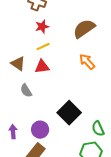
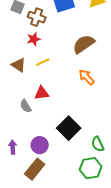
red star: (42, 27) -> (34, 39), moved
brown triangle: (18, 64) -> (19, 65), moved
red triangle: (42, 67) -> (42, 93), moved

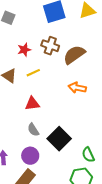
brown cross: (37, 17) -> (50, 46), moved
orange arrow: (87, 77) -> (77, 88), turned -36
gray semicircle: (26, 106) -> (33, 130), moved

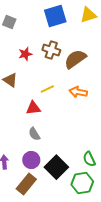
yellow line: (33, 73) -> (47, 89), moved
black square: (59, 139) -> (56, 167), moved

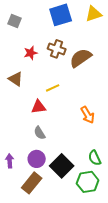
orange arrow: (78, 92) -> (88, 115), moved, turned -132

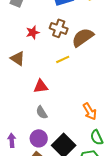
yellow line: (53, 88) -> (63, 59), moved
orange arrow: (88, 115) -> (90, 111), moved

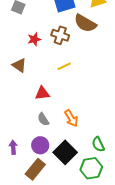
brown semicircle: (83, 37) -> (85, 23), moved, turned -115
orange arrow: (90, 111) -> (71, 118), moved

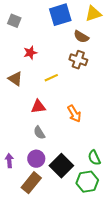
brown semicircle: (85, 23) -> (81, 37), size x0.7
brown cross: (60, 35) -> (78, 60), moved
yellow line: (64, 66) -> (51, 78), moved
orange arrow: (71, 118) -> (74, 114), moved

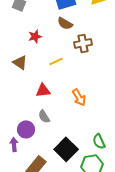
brown semicircle: (81, 37) -> (65, 23), moved
brown cross: (78, 60) -> (83, 43), turned -30
purple circle: (36, 159) -> (26, 129), moved

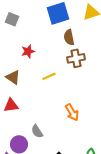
brown semicircle: (65, 23) -> (69, 37), moved, turned 49
red triangle: (43, 90) -> (11, 105), moved

